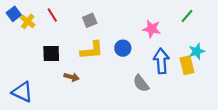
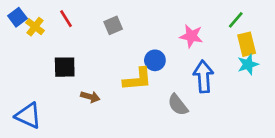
yellow L-shape: (92, 50) -> (137, 79), moved
yellow rectangle: (187, 65) -> (247, 44), moved

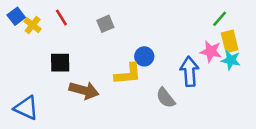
pink star: (191, 36) -> (211, 51), moved
cyan star: (248, 64) -> (231, 60), turned 30
brown arrow: (90, 97) -> (84, 90), size x1.6

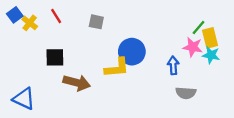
green line: (220, 19) -> (198, 28), moved
gray square: (105, 24) -> (96, 22), turned 35
blue circle: (144, 56) -> (132, 52), size x1.5
blue arrow: (189, 71) -> (173, 65), size x0.7
gray semicircle: (166, 98) -> (186, 93), moved, turned -48

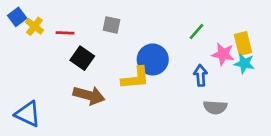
red line: (56, 16) -> (65, 33), moved, turned -56
green line: (198, 28) -> (197, 32), moved
black square: (55, 57) -> (82, 58), moved, turned 36

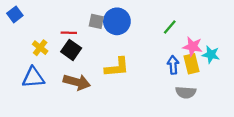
yellow cross: (34, 26) -> (40, 48), moved
red line: (65, 33) -> (69, 33), moved
yellow rectangle: (243, 44) -> (191, 64), moved
blue circle: (153, 59) -> (117, 21), moved
blue triangle: (28, 114) -> (33, 77), moved, turned -30

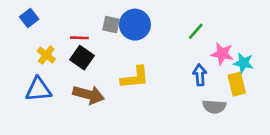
blue square: (15, 14) -> (29, 18), moved
yellow rectangle: (191, 64) -> (237, 84), moved

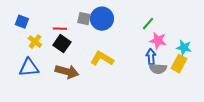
blue square: (29, 18) -> (22, 22), moved, turned -32
pink star: (222, 54) -> (158, 41), moved
yellow L-shape: (135, 78) -> (102, 59), turned -145
yellow rectangle: (237, 84) -> (179, 64), turned 42
gray semicircle: (214, 107) -> (158, 69), moved

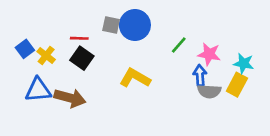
blue square: (22, 22) -> (25, 49), moved, turned 32
green line: (148, 24) -> (179, 45), moved
brown arrow: (67, 72) -> (70, 98), moved

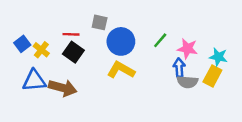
blue circle: (135, 25) -> (121, 41), moved

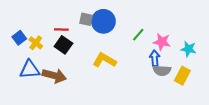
blue circle: (121, 41) -> (103, 21), moved
yellow rectangle: (212, 76) -> (182, 76), moved

